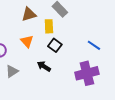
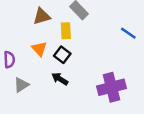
black square: (55, 45) -> (62, 55), moved
blue line: (94, 45) -> (128, 33), moved

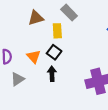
orange triangle: (39, 49) -> (34, 57), moved
black arrow: (60, 79) -> (52, 74), turned 56

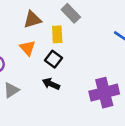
orange triangle: (34, 57) -> (27, 48), moved
black arrow: (52, 74) -> (51, 84), turned -64

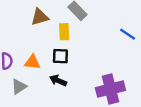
orange triangle: (27, 48) -> (32, 62), moved, turned -42
black square: (53, 59) -> (60, 56), turned -35

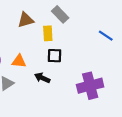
black square: (60, 56) -> (55, 56), moved

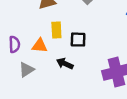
yellow rectangle: (48, 33) -> (56, 30), moved

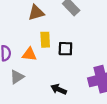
black arrow: (65, 64) -> (59, 89), moved

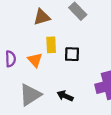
orange triangle: (29, 54) -> (35, 60), turned 42
gray triangle: (17, 77) -> (30, 95), moved, size x1.5

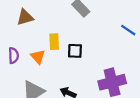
brown triangle: (42, 17) -> (25, 17), moved

